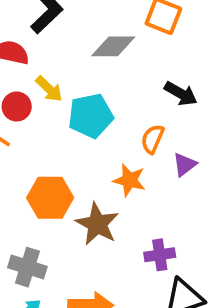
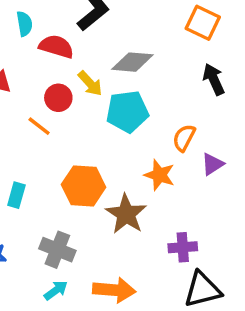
gray diamond: (113, 46) -> (132, 62), moved
black arrow: (181, 94) -> (214, 79), moved, turned -148

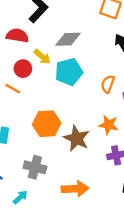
orange star: (159, 175) -> (109, 125), moved
cyan arrow: (56, 290) -> (20, 197), moved

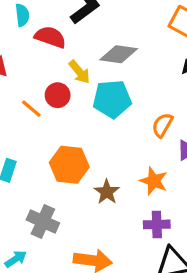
red circle: (23, 69) -> (58, 95), moved
brown star: (77, 138) -> (107, 192), size x0.7

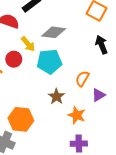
orange hexagon: (69, 165) -> (21, 119), moved
brown star: (107, 192) -> (56, 97), moved

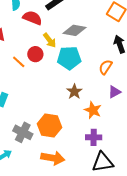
orange semicircle: (82, 79) -> (106, 67), moved
orange hexagon: (21, 119) -> (49, 126), moved

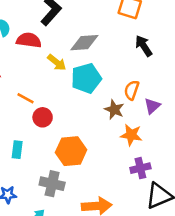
red circle: (35, 54) -> (43, 117), moved
orange semicircle: (106, 67) -> (132, 90), moved
brown star: (74, 92) -> (114, 110), moved
orange hexagon: (49, 126) -> (71, 151), moved

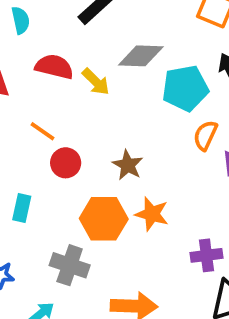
red semicircle: (29, 40) -> (54, 67), moved
cyan pentagon: (86, 78) -> (185, 88), moved
brown star: (114, 110) -> (128, 165), moved
orange star: (131, 135) -> (152, 214), moved

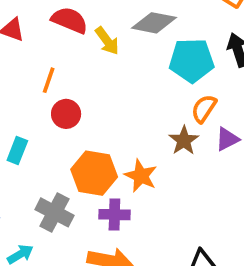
orange line: (42, 131) -> (49, 80), turned 65
brown star: (128, 165) -> (184, 140), moved
purple cross: (206, 255) -> (114, 215), moved

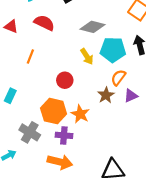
yellow arrow: (107, 41) -> (87, 56), moved
red circle: (66, 114) -> (65, 80), moved

